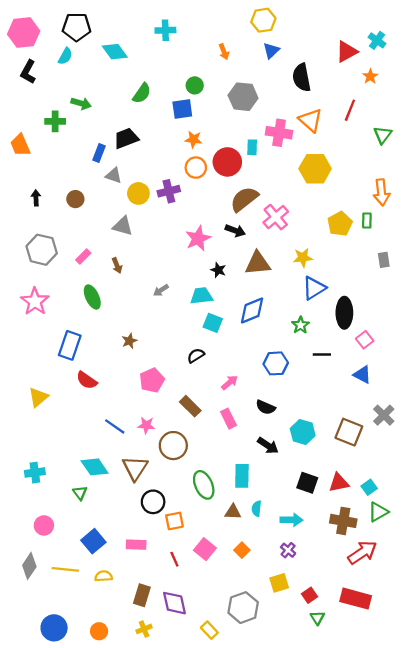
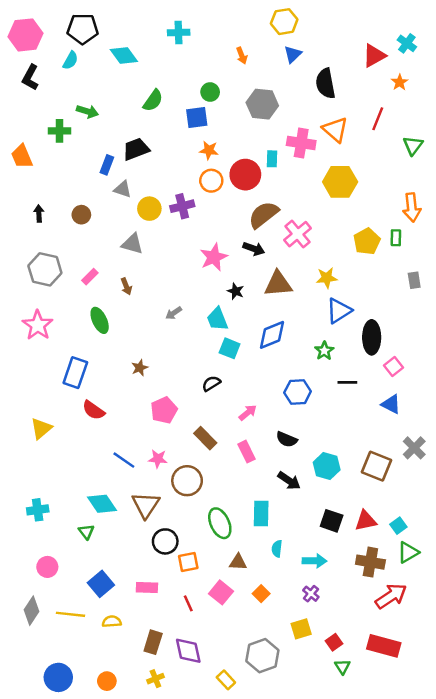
cyan trapezoid: (201, 296) -> (217, 319), turned -105
brown triangle: (233, 512) -> (238, 562), moved

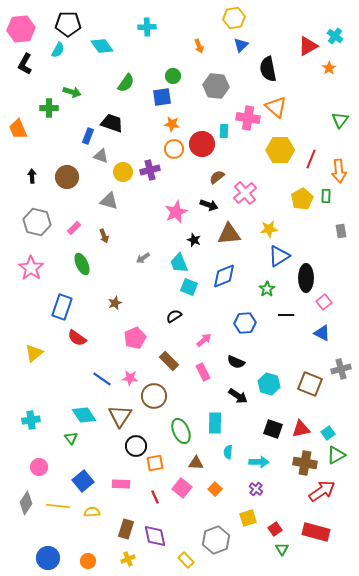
red line: (378, 119) -> (311, 159), moved
black trapezoid: (136, 149) -> (112, 123), turned 40
brown circle: (81, 215) -> (67, 177), size x1.5
brown semicircle: (264, 215) -> (217, 177), size x0.6
gray cross: (414, 448) -> (341, 369), turned 30

